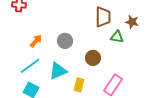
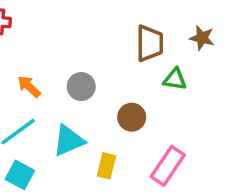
brown star: (132, 22) -> (202, 38), moved
orange arrow: (36, 41) -> (29, 87), turned -88

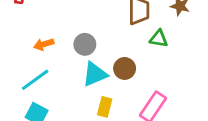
orange arrow: (29, 87) -> (44, 44), turned -60
cyan triangle: (69, 141) -> (95, 74), moved

